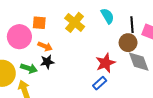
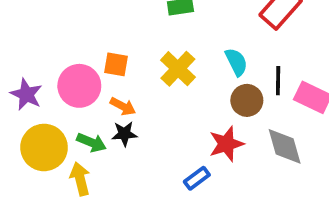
brown circle: (128, 43) -> (247, 100), moved
blue rectangle: (100, 83) -> (197, 178), moved

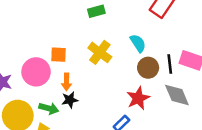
black line: (278, 81) -> (170, 64), moved
orange arrow: (123, 106) -> (67, 82), turned 70

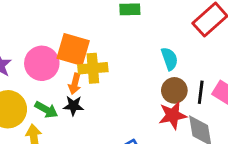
yellow cross: (100, 52) -> (93, 68), moved, turned 35
orange square: (59, 55) -> (73, 50), size x1.6
red star: (138, 98) -> (173, 115), moved

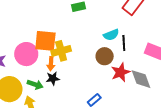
cyan semicircle: (169, 59) -> (111, 35), turned 98
brown circle: (174, 90) -> (105, 56), moved
black line: (201, 92) -> (124, 43), moved

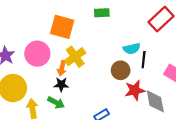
orange square: (45, 41) -> (62, 27), moved
yellow cross: (61, 51) -> (75, 57), turned -30
green arrow: (35, 85) -> (56, 103), moved

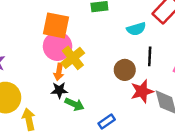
cyan semicircle: (132, 49) -> (136, 29), moved
pink circle: (37, 54) -> (58, 46), moved
green arrow: (56, 103) -> (74, 104), moved

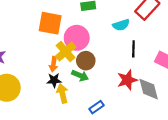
pink circle: (58, 46) -> (77, 38), moved
brown circle: (125, 70) -> (86, 61), moved
green arrow: (74, 104) -> (80, 76), moved
yellow arrow: (29, 119) -> (62, 93), moved

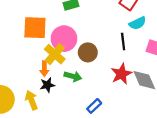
cyan semicircle: (121, 25) -> (138, 23), moved
brown circle: (86, 61) -> (88, 52), moved
yellow arrow: (62, 93) -> (31, 100), moved

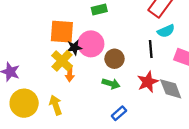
yellow cross: (55, 54) -> (62, 61), moved
green arrow: (73, 76) -> (111, 84), moved
black star: (47, 85) -> (74, 47), moved

